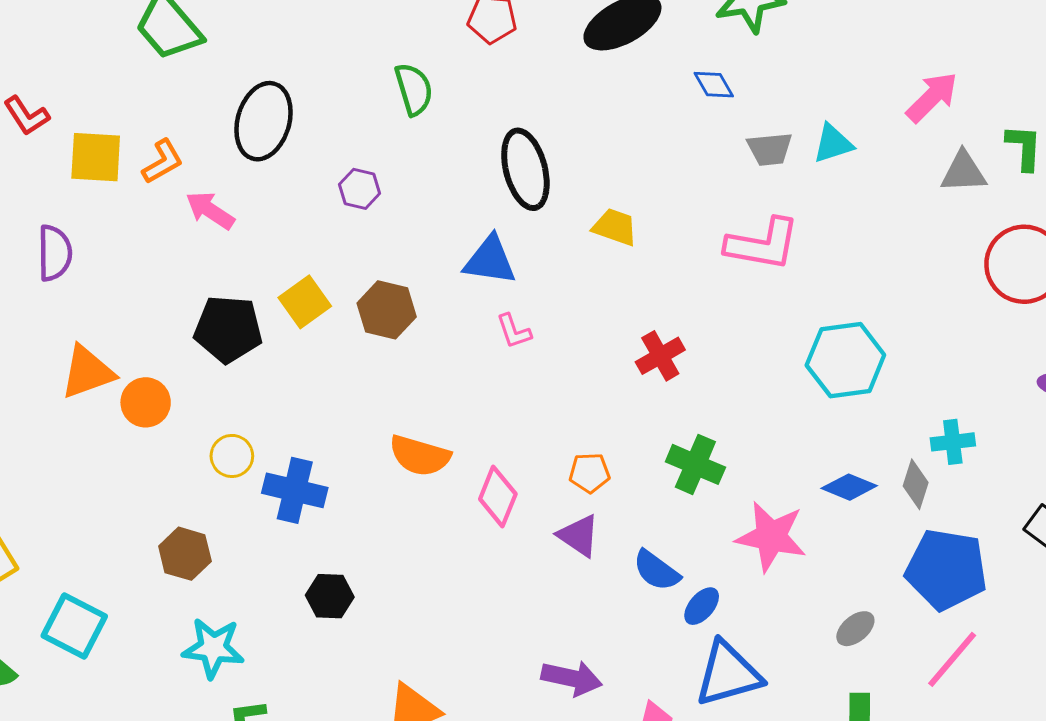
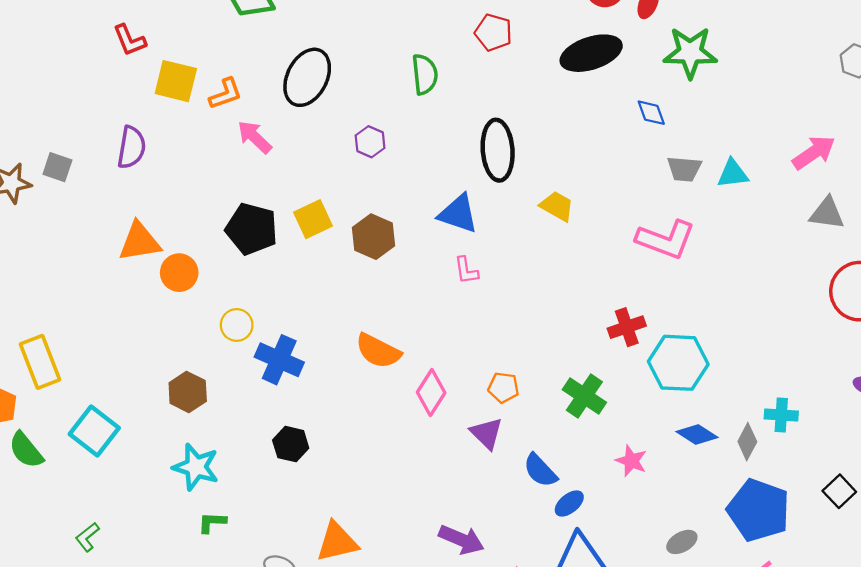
red cross: (660, 356) -> (627, 327), moved
cyan hexagon: (845, 360) -> (678, 363), moved
pink star: (771, 536) -> (631, 461), size x0.6

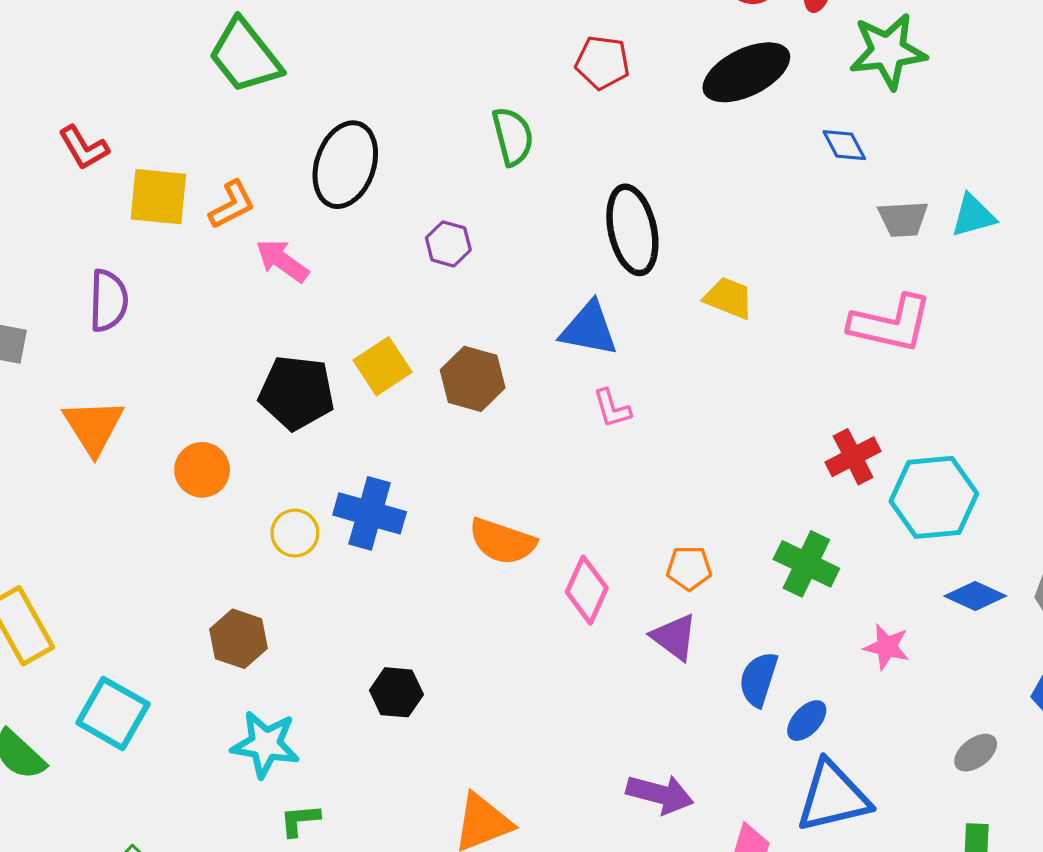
orange triangle: (140, 242) -> (93, 427), moved, turned -45
blue cross: (279, 360) -> (370, 513), moved
blue semicircle: (540, 470) -> (758, 679), turned 69

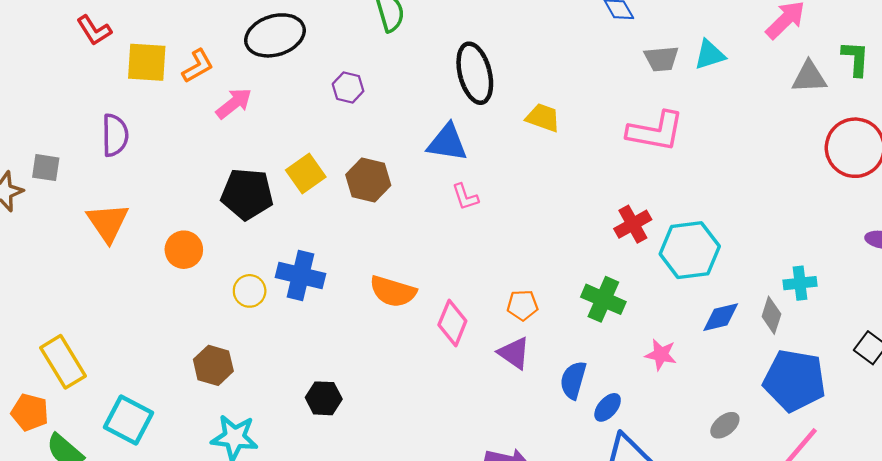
black ellipse: (345, 165) -> (275, 35), turned 56
pink arrow: (282, 261) -> (234, 103), turned 108
blue diamond: (975, 596) -> (721, 317), turned -36

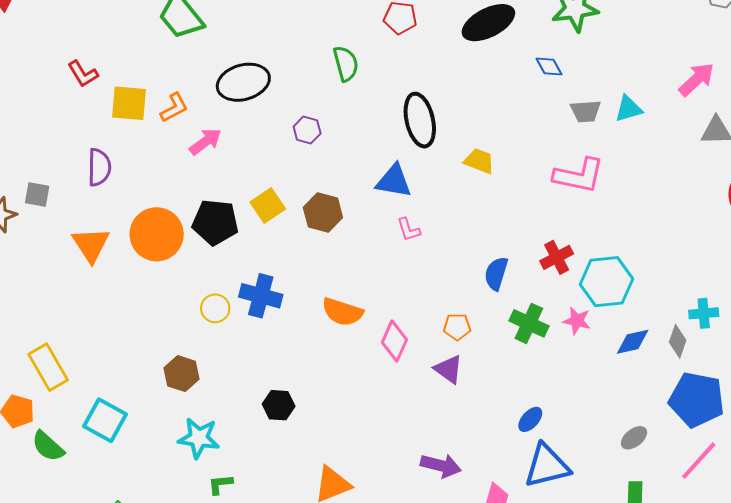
orange circle: (184, 250) -> (157, 234), moved, size x1.6
pink star: (661, 355) -> (577, 321), moved
blue semicircle: (573, 380) -> (496, 274), moved

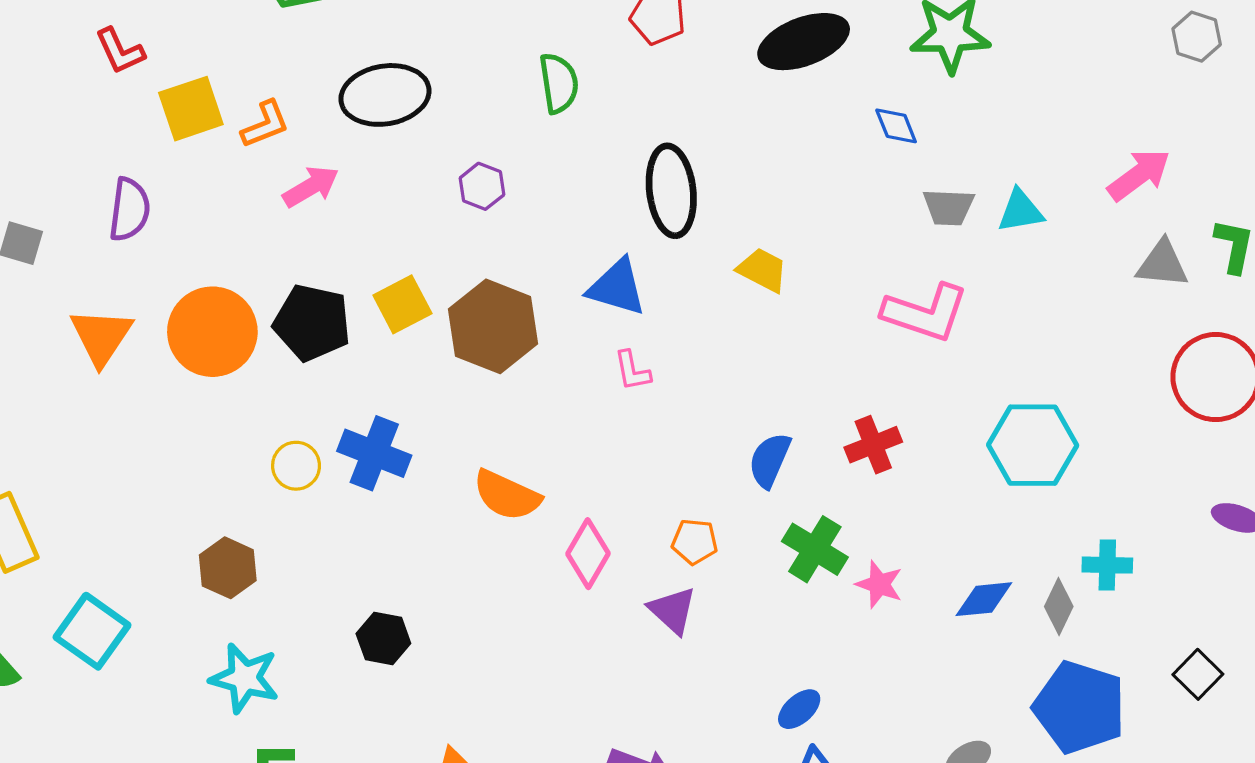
yellow square: (129, 103) -> (191, 109), turned -30
brown hexagon: (323, 213) -> (493, 326), size x1.4
cyan hexagon: (607, 282) -> (1033, 445), moved
pink star: (577, 321) -> (879, 584), moved

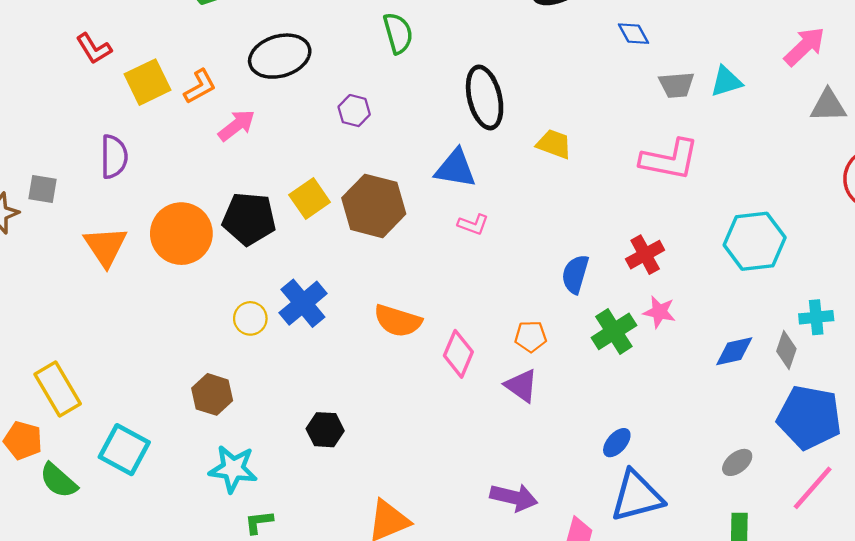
pink L-shape: (632, 371) -> (473, 224), turned -52
blue cross: (374, 453) -> (303, 303), turned 36
green cross: (815, 549) -> (614, 331), turned 33
pink star: (879, 584) -> (659, 312), moved

